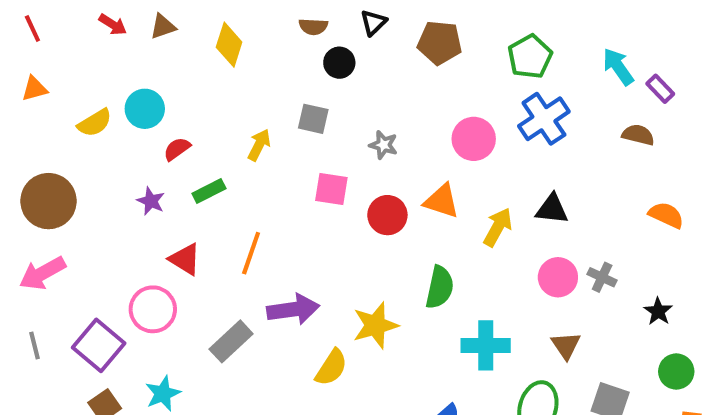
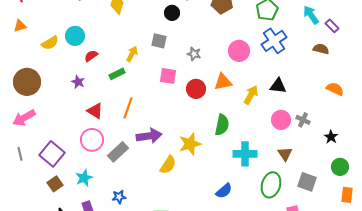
green rectangle: (209, 191) -> (117, 74), moved
orange triangle: (442, 201) -> (223, 82), turned -30
pink circle: (153, 309) -> (92, 140), moved

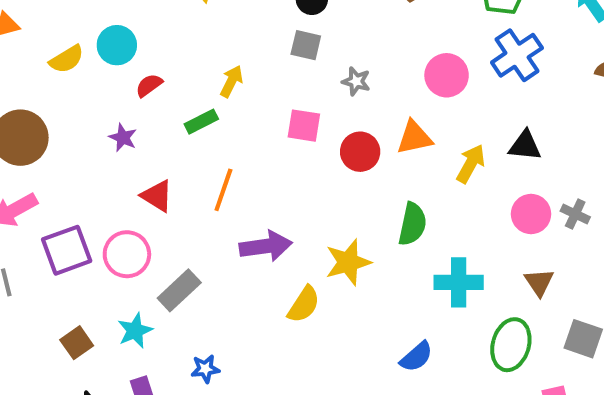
gray square: (159, 41) -> (306, 45), moved
pink circle: (92, 140) -> (127, 254), moved
gray rectangle: (118, 152) -> (179, 290), moved
purple square: (52, 154) -> (67, 250), moved, turned 30

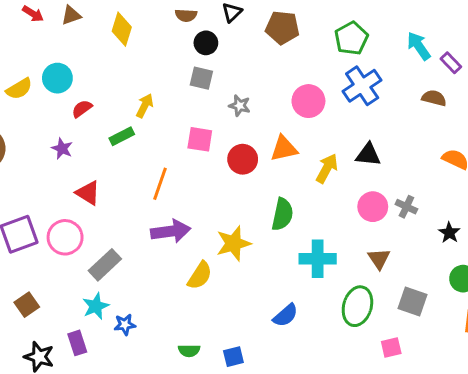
orange line: (223, 190) -> (160, 184), moved
cyan star: (135, 331) -> (96, 306), moved

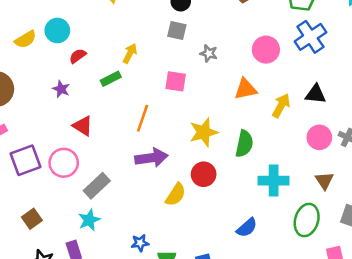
red circle: (243, 159) -> (204, 174), moved
yellow star: (233, 243) -> (204, 132), moved
blue star: (125, 325) -> (140, 243), moved

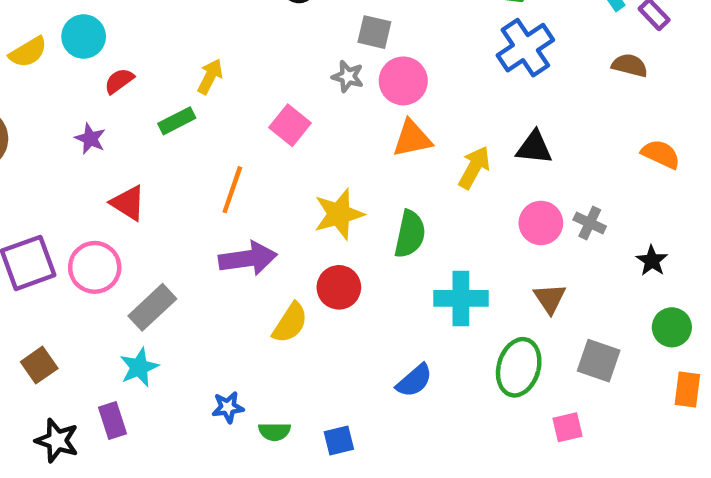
gray square: (177, 31) -> (374, 32), moved
pink circle: (266, 50) -> (403, 81), moved
pink square: (176, 81) -> (290, 125), turned 30

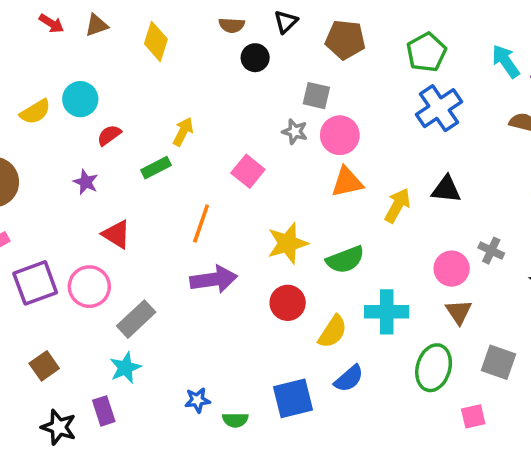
pink circle: (541, 223) -> (452, 269), moved
green semicircle: (410, 234) -> (345, 260), turned 57
yellow semicircle: (290, 323) -> (333, 332), moved
blue square: (339, 441) -> (293, 398), moved, size x1.6

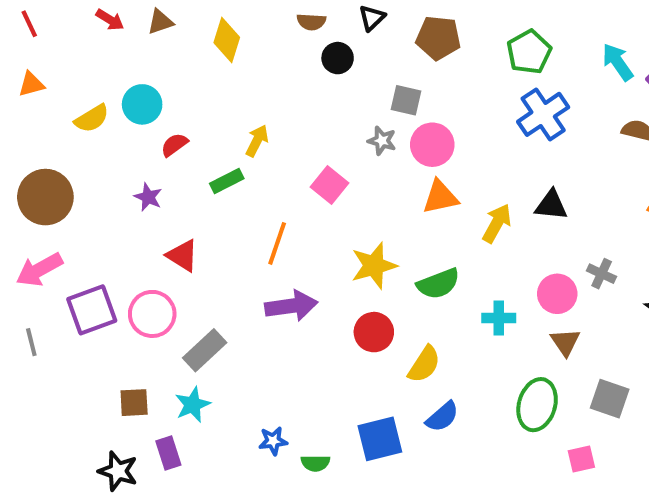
cyan cross: (387, 312) -> (499, 318), moved, size x0.7
brown square: (44, 366) -> (134, 403), moved, turned 32

